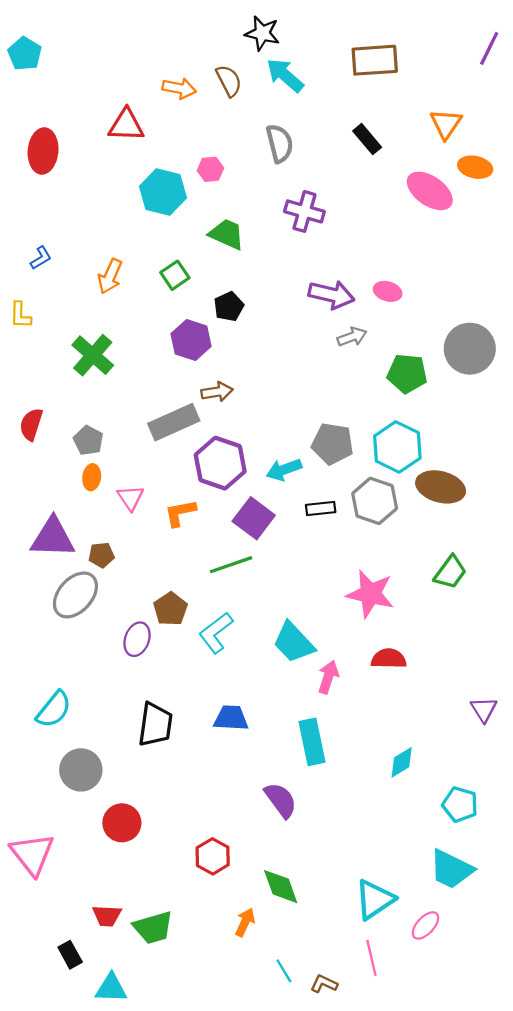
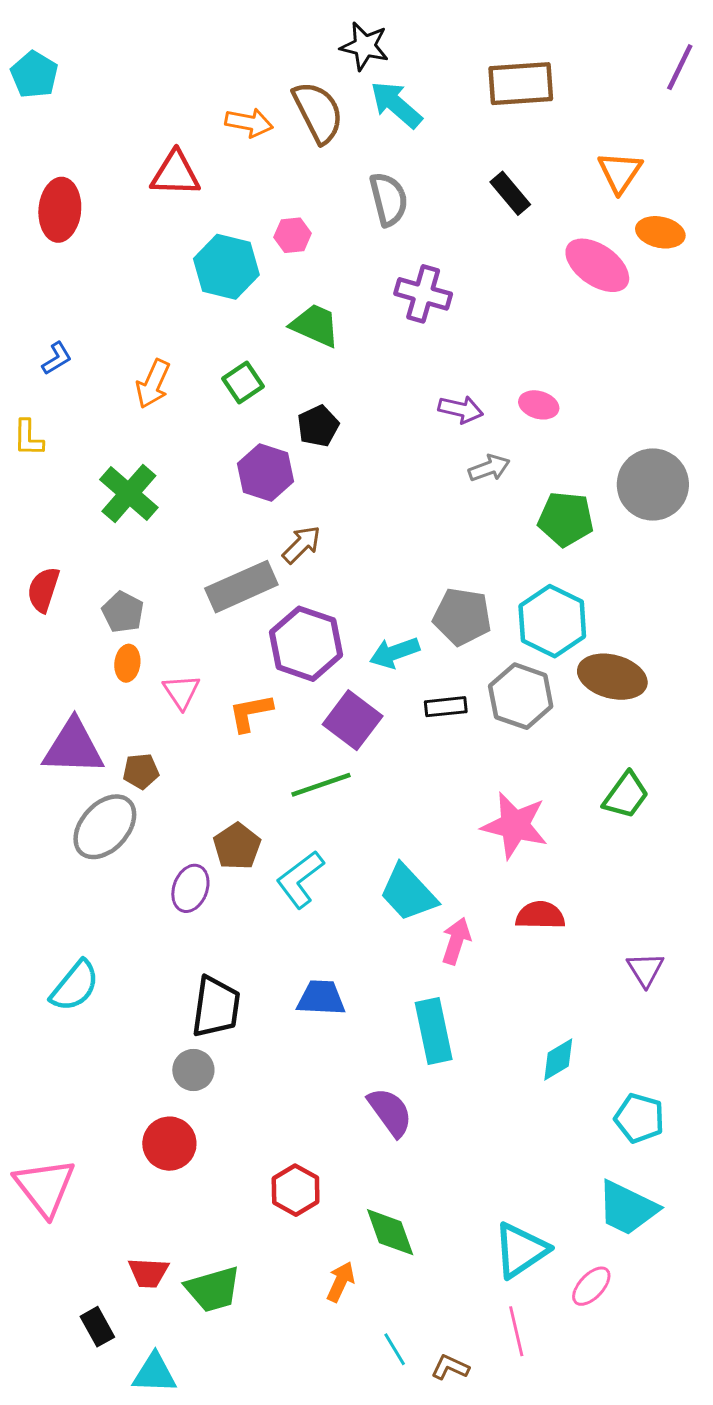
brown semicircle: (229, 81) -> (318, 112), size x1.4
purple arrow: (331, 295) -> (461, 409), size x0.7
brown arrow: (217, 392) -> (302, 545), turned -36
purple triangle: (484, 709) -> (645, 969), moved
gray circle: (81, 770) -> (193, 1070), moved, size x0.7

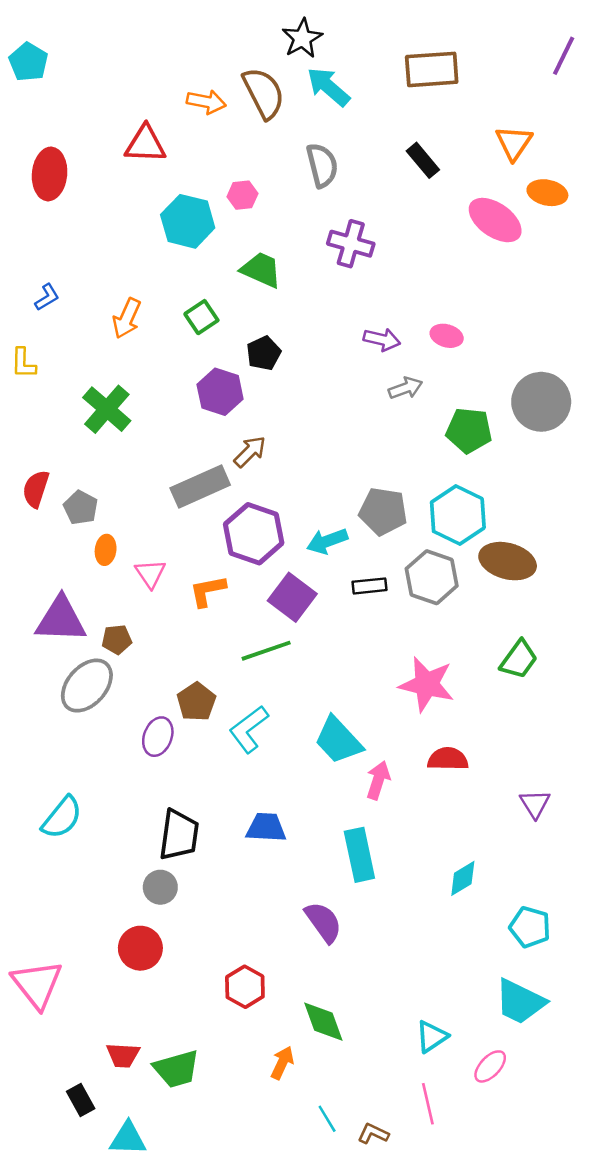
black star: (365, 46) -> (302, 38), turned 30
gray pentagon: (123, 612) -> (81, 508), moved
cyan triangle: (521, 1250) -> (432, 1037), size x0.7

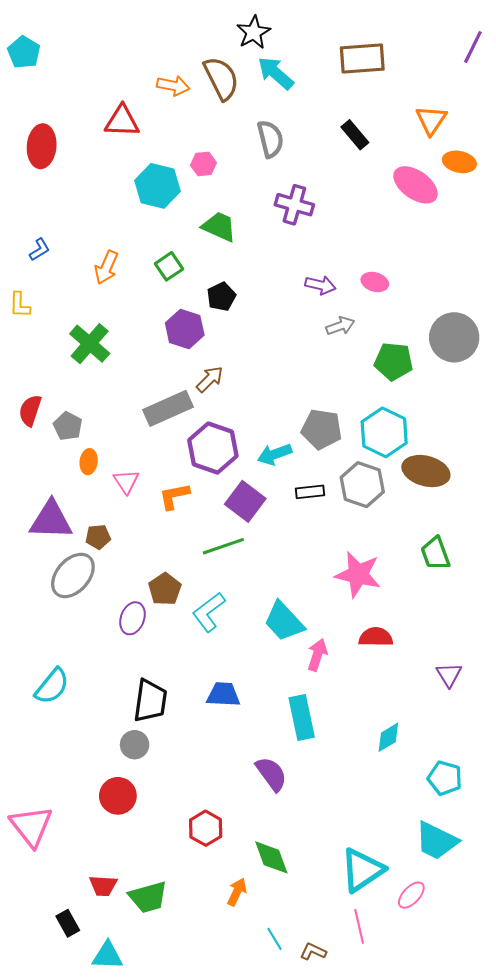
green trapezoid: (519, 659) -> (435, 554), turned 124
cyan triangle: (432, 1037) -> (362, 870), size x1.6

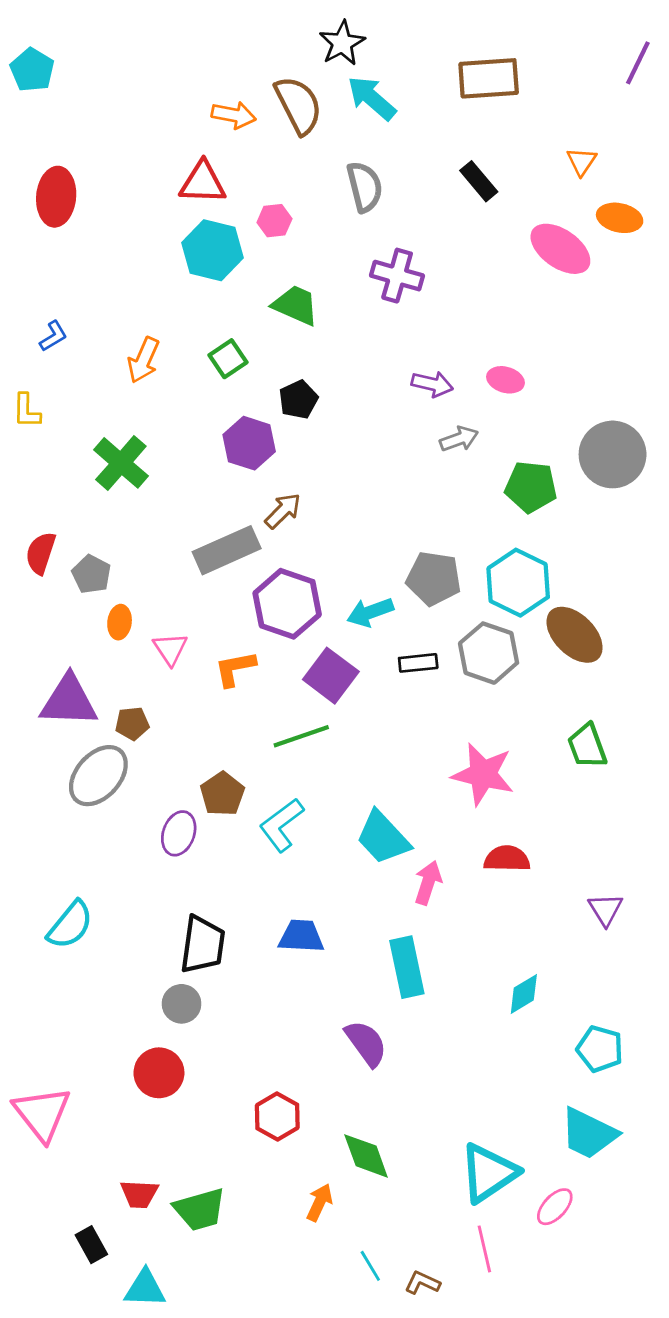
orange triangle: (431, 120) -> (582, 161), size x0.7
red triangle: (122, 121) -> (203, 183), moved
brown ellipse: (426, 471) -> (575, 635), turned 30

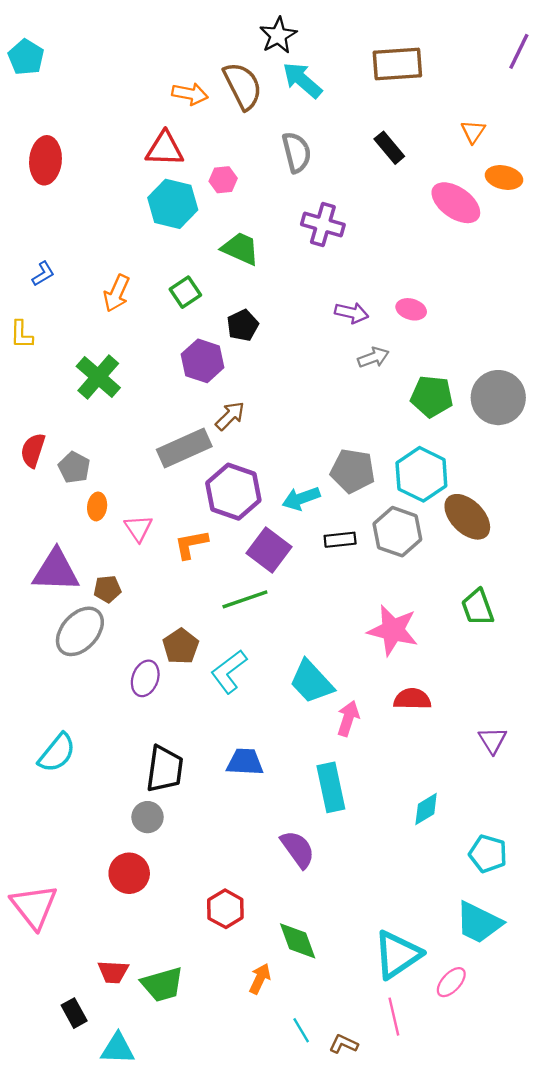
gray circle: (613, 454) -> (498, 398), moved

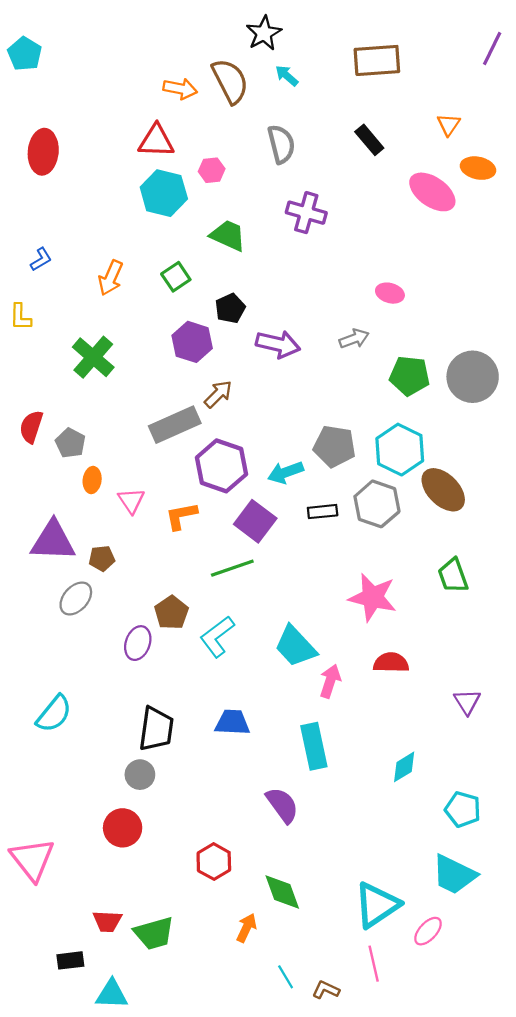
cyan arrow: (302, 80) -> (287, 76), size x0.6
purple arrow: (352, 313) -> (278, 344), moved, size x1.4
gray ellipse: (80, 631) -> (76, 598), size x0.7
black rectangle: (74, 1013) -> (70, 960), turned -68

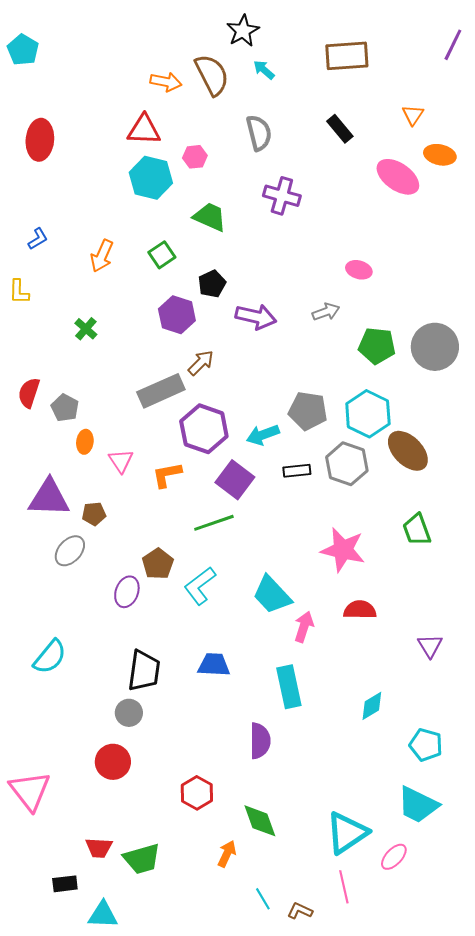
green cross: (93, 357) -> (86, 329), size x0.6
purple semicircle: (282, 805) -> (260, 741), turned 36

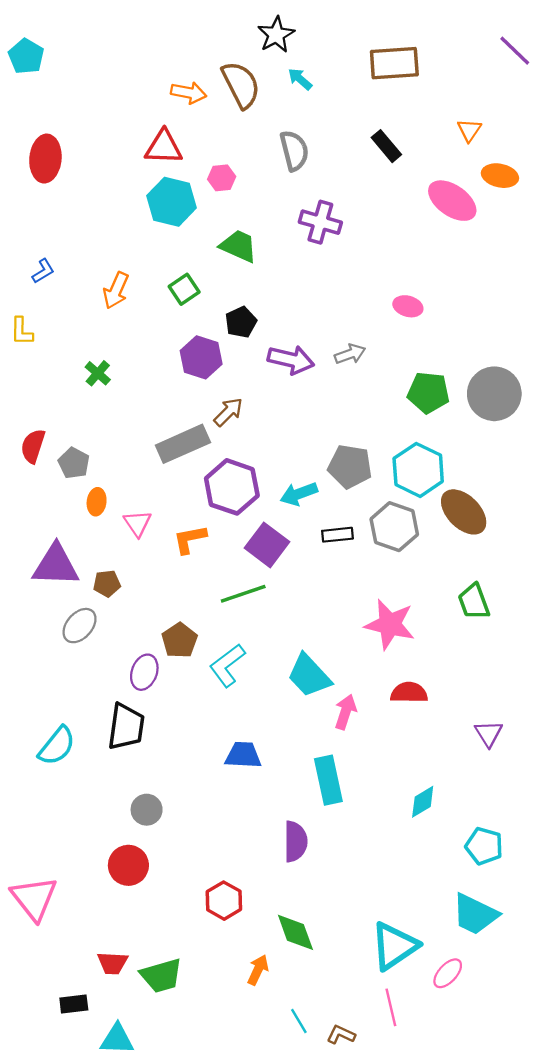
purple line: (453, 45) -> (515, 51), turned -72
gray arrow: (326, 312) -> (350, 354), moved
black trapezoid: (144, 671) -> (126, 727), moved

